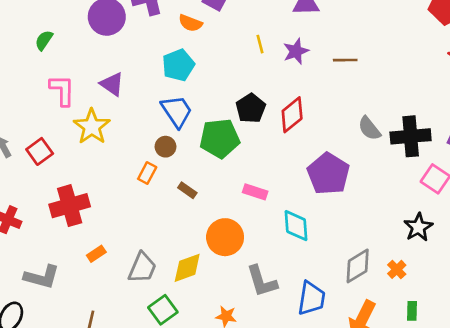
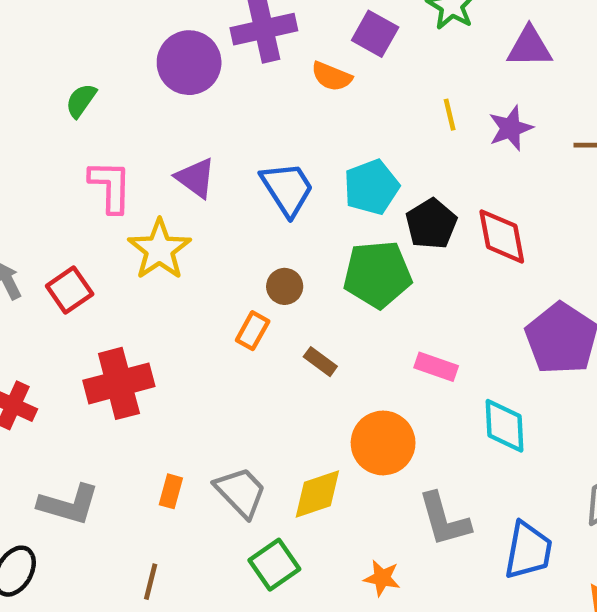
cyan pentagon: (178, 65) -> (371, 187), moved
blue trapezoid: (177, 111) -> (287, 189), moved
red diamond: (292, 115) -> (502, 236), turned -63
orange rectangle: (96, 254) -> (171, 491), moved, turned -42
gray trapezoid: (142, 268) -> (241, 492), turned -68

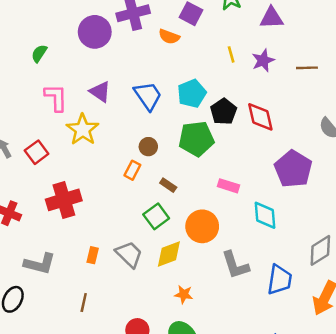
green square: (274, 565) -> (156, 216), moved
orange star: (382, 578) -> (184, 294), moved

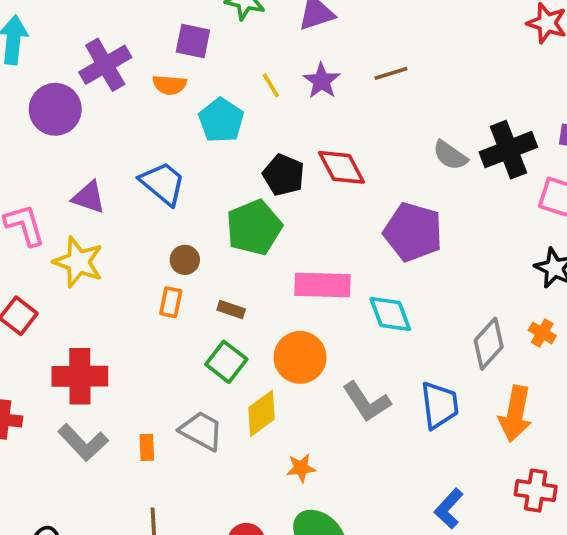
cyan pentagon: (192, 93) -> (221, 120), moved
pink rectangle: (228, 186) -> (323, 285), size x1.6
red cross: (64, 200) -> (80, 376), turned 32
gray L-shape: (40, 264) -> (83, 443), moved, turned 48

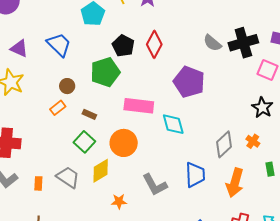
red diamond: (341, 167) -> (154, 44), turned 52
orange rectangle: (171, 302) -> (58, 108), turned 35
gray L-shape: (366, 402) -> (155, 185), moved

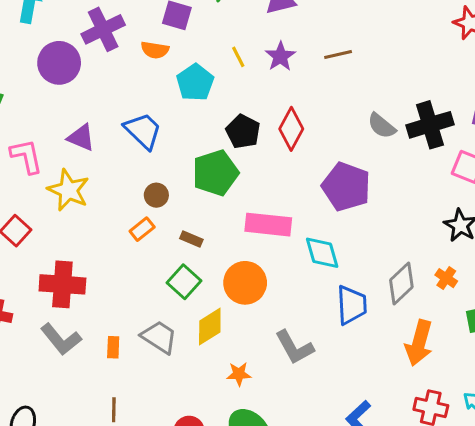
blue trapezoid: (195, 175) -> (352, 305), moved

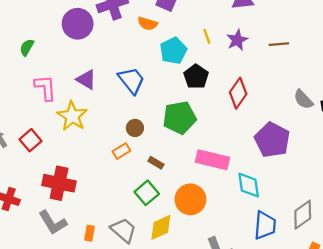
black pentagon: (243, 131) -> (196, 77), moved

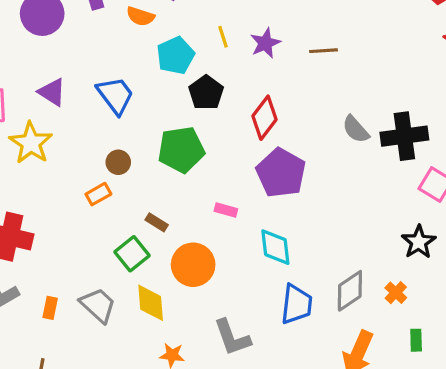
purple pentagon: (272, 140) -> (281, 173), moved
pink rectangle: (213, 160) -> (226, 210), size x0.5
brown rectangle: (156, 163) -> (157, 222), moved
yellow diamond: (161, 227) -> (151, 303), turned -72

